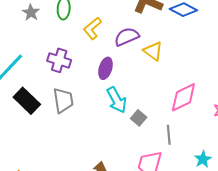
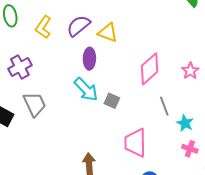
purple cross: (59, 60) -> (20, 67), turned -30
purple ellipse: (105, 68) -> (89, 59), moved
gray line: (169, 135) -> (164, 106), moved

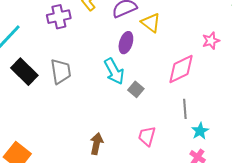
purple cross: (20, 67) -> (59, 17), moved
pink star: (190, 71) -> (211, 41), moved
pink trapezoid: (135, 143) -> (147, 136), size x0.7

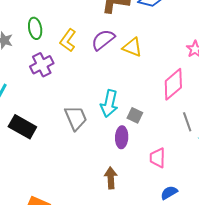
purple ellipse: (126, 43) -> (122, 137), moved
gray trapezoid: (61, 71) -> (76, 118), moved
cyan arrow: (114, 71) -> (109, 104), turned 56

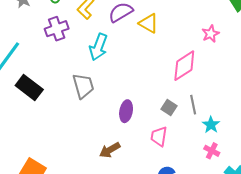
cyan arrow: (109, 104) -> (98, 47), moved
gray square: (135, 115) -> (169, 107), moved
brown arrow: (111, 178) -> (110, 150), turned -125

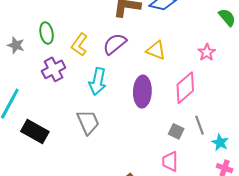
yellow triangle: (149, 23) -> (156, 50), moved
purple ellipse: (126, 111) -> (142, 92), moved, size x1.4

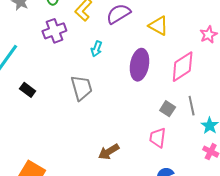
cyan arrow: (98, 82) -> (96, 49), size x0.6
black rectangle: (35, 131) -> (28, 90), size x0.6

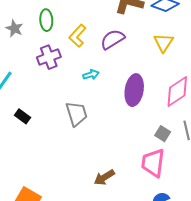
yellow triangle: (158, 26) -> (164, 43), moved, turned 35
cyan arrow: (96, 49) -> (91, 75), turned -126
pink trapezoid: (158, 138) -> (153, 163), size x1.4

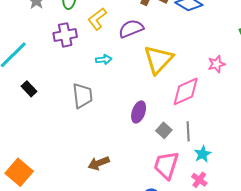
yellow triangle: (164, 43) -> (158, 60), moved, size x1.5
purple ellipse: (134, 90) -> (139, 112), moved, size x0.7
pink trapezoid: (153, 163) -> (166, 165), moved

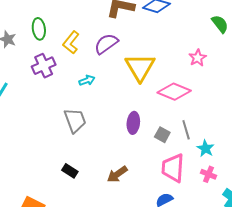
black rectangle: (29, 89) -> (70, 171), moved
pink diamond: (186, 91) -> (174, 92), turned 60
brown arrow: (99, 163) -> (117, 174), moved

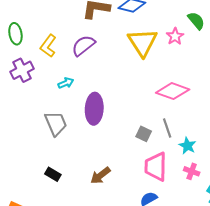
pink star: (198, 58) -> (175, 36), moved
yellow triangle: (140, 67) -> (142, 42), moved
pink diamond: (174, 92) -> (173, 91), moved
purple ellipse: (133, 123) -> (94, 109), moved, size x1.4

